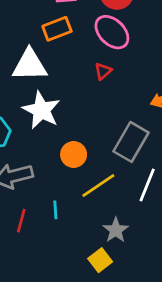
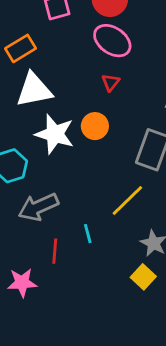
orange rectangle: (57, 29) -> (20, 48), moved
orange circle: (74, 154) -> (95, 126), moved

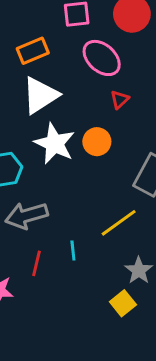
pink ellipse: (112, 41) -> (102, 58), moved
white triangle: (34, 90) -> (40, 95), turned -30

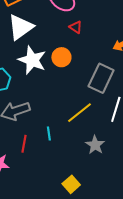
red triangle: (120, 99) -> (76, 27), turned -40
yellow square: (123, 303) -> (71, 184), moved

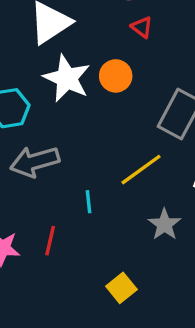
red line: (24, 144) -> (50, 241), moved

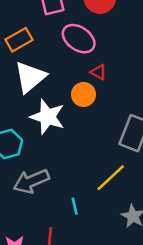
orange circle: (116, 76) -> (84, 94), moved

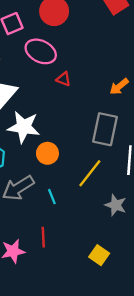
orange circle: (84, 94) -> (47, 153), moved
cyan line: (75, 206) -> (52, 197), moved

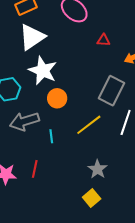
red triangle: (64, 79) -> (104, 40), moved, turned -32
gray star: (116, 205) -> (98, 169), moved
yellow square: (99, 255) -> (92, 198), moved

